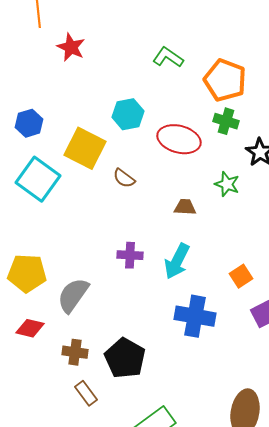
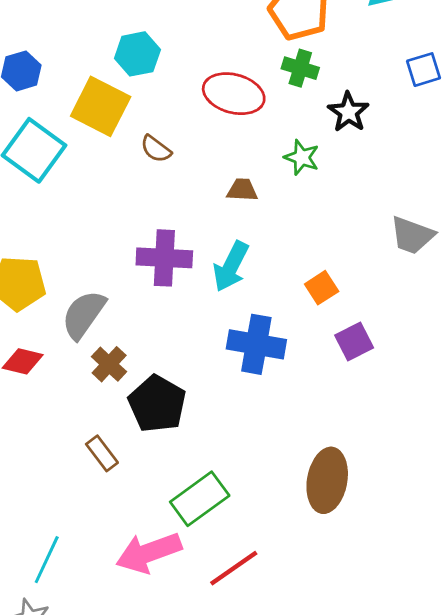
cyan hexagon: (128, 114) -> (137, 54), moved
purple cross: (130, 255) -> (164, 258), size x1.5
brown cross: (75, 352) -> (109, 364), moved, turned 35

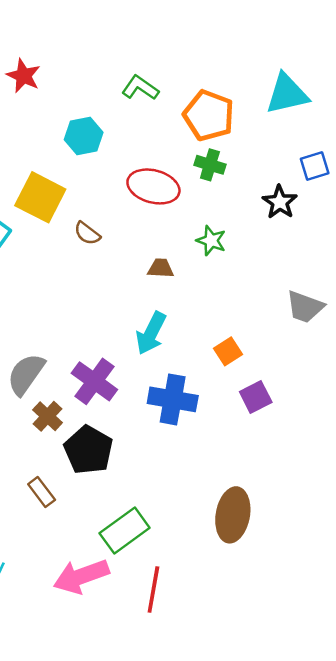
cyan hexagon: (137, 54) -> (84, 136), moved
black star: (348, 112) -> (280, 202), moved
purple cross: (164, 258) -> (94, 381), moved, turned 33
red line: (234, 568) -> (153, 590), turned -45

